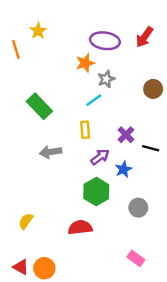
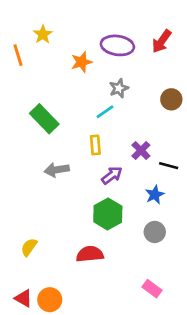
orange star: (85, 63) -> (82, 62), moved
blue star: (123, 169) -> (155, 195), moved

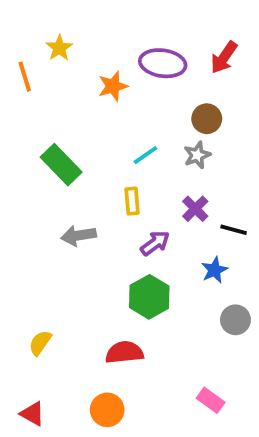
gray star: (119, 88) -> (197, 155), moved
brown circle: (171, 99) -> (207, 119), moved
gray circle: (155, 232) -> (235, 320), moved
orange circle: (50, 300) -> (107, 410), moved

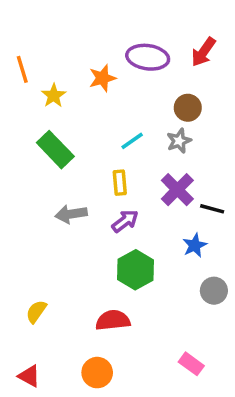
yellow star: (59, 48) -> (54, 96), moved
purple cross: (195, 209) -> (177, 190), size x1.4
purple arrow: (155, 243) -> (125, 221), moved

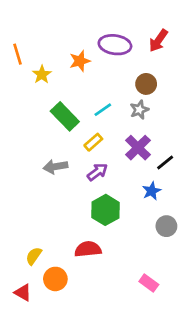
green rectangle: (55, 150) -> (65, 116), moved
yellow rectangle: (120, 183) -> (93, 142), turned 54
black line: (212, 209) -> (165, 162), turned -54
yellow semicircle: (36, 312) -> (34, 256), moved
orange circle: (97, 373) -> (55, 279), moved

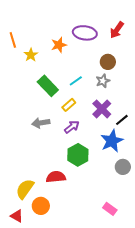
blue star: (152, 191) -> (112, 141), size x1.6
red semicircle: (88, 249) -> (56, 177), moved
yellow semicircle: (34, 256) -> (25, 189), size x1.5

